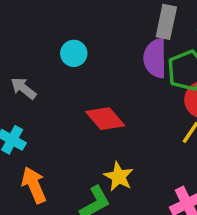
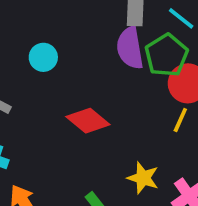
yellow star: (119, 177) -> (143, 178), moved

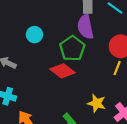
green pentagon: (167, 55) -> (72, 48), moved

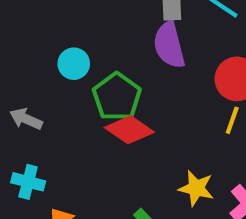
green pentagon: (72, 48) -> (117, 97), moved

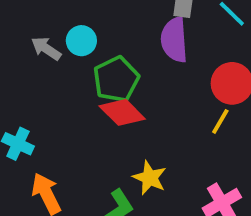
gray arrow: (26, 119) -> (46, 48), moved
yellow star: (196, 188) -> (150, 178), moved

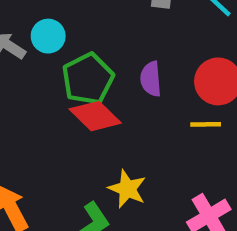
purple semicircle: (174, 40) -> (151, 79), moved, size x0.7
yellow line: (220, 121) -> (206, 124), turned 60

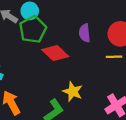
green pentagon: (88, 79) -> (33, 29), moved

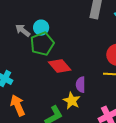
purple semicircle: (85, 33) -> (81, 85), moved

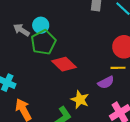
purple semicircle: (81, 85) -> (106, 82), moved, turned -112

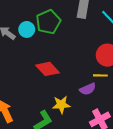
green pentagon: (43, 42) -> (48, 22), moved
yellow star: (80, 100) -> (61, 105), turned -30

